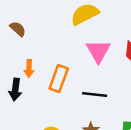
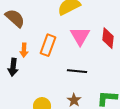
brown semicircle: (18, 29) -> (15, 18), size x1.5
orange rectangle: (59, 78) -> (48, 45), moved

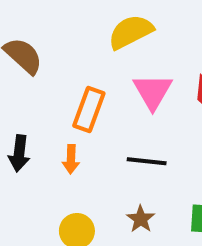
orange arrow: (24, 50) -> (71, 159), moved

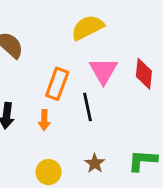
black line: (147, 161) -> (88, 107), moved, turned 72

